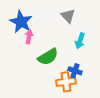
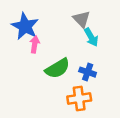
cyan arrow: (80, 41) -> (91, 37), moved, turned -49
blue cross: (75, 71) -> (88, 72), moved

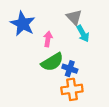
pink arrow: (35, 44) -> (48, 39), moved
blue cross: (88, 72) -> (70, 69), moved

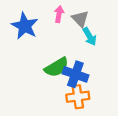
pink arrow: (48, 39) -> (59, 14), moved
blue cross: (70, 69) -> (75, 74), size x1.5

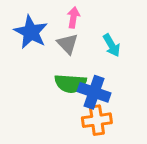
gray triangle: (80, 19) -> (68, 44), moved
green semicircle: (57, 67) -> (70, 83), turned 35

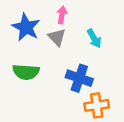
green semicircle: (70, 83) -> (26, 72), moved
orange cross: (97, 120) -> (97, 105), moved

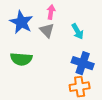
blue cross: (79, 78) -> (83, 63), moved

